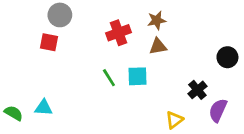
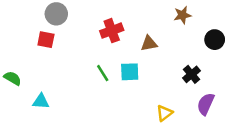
brown star: (157, 20) -> (182, 15), moved
black circle: (227, 57) -> (215, 40), moved
black cross: (197, 90) -> (191, 74), moved
green semicircle: (14, 113) -> (13, 78), moved

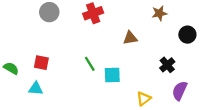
red cross: (112, 31) -> (93, 13), moved
red square: (46, 40) -> (41, 63), moved
cyan square: (130, 72) -> (112, 75), moved

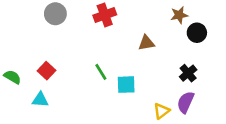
black circle: (187, 35) -> (197, 33), moved
red square: (41, 63) -> (47, 71), turned 32
purple semicircle: (180, 91) -> (186, 102), moved

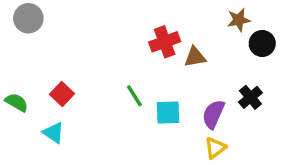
gray circle: (55, 14) -> (28, 18), moved
red cross: (105, 15) -> (165, 42), moved
cyan triangle: (40, 100) -> (54, 133), turned 30
purple semicircle: (186, 102) -> (213, 114), moved

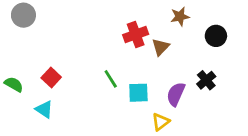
brown star: (239, 20) -> (180, 17), moved
brown triangle: (195, 57) -> (161, 47), turned -36
yellow triangle: (215, 148) -> (161, 122), moved

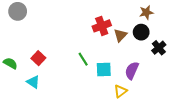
brown star: (180, 17) -> (146, 12), moved
black circle: (216, 36) -> (141, 32), moved
black cross: (206, 80) -> (159, 48), moved

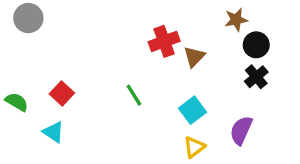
black circle: (141, 32) -> (256, 45), moved
cyan square: (104, 69) -> (193, 110), moved, turned -35
purple semicircle: (132, 71) -> (241, 130), moved

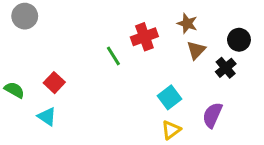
brown star: (236, 20) -> (187, 23), moved, turned 30
black circle: (256, 45) -> (239, 40), moved
brown triangle: (194, 57) -> (196, 50), moved
green line: (134, 95) -> (113, 56), moved

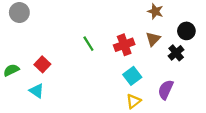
brown star: (187, 23) -> (155, 11), moved
red cross: (144, 37) -> (124, 45), moved
green semicircle: (14, 90) -> (11, 70), turned -56

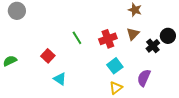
black circle: (186, 31) -> (168, 36), moved
red square: (42, 64) -> (48, 56), moved
cyan triangle: (37, 91) -> (60, 79), moved

